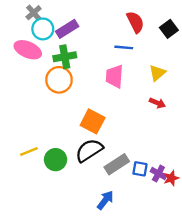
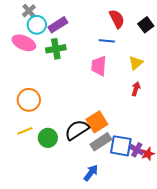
orange circle: (59, 80) -> (29, 100), moved
red arrow: (157, 103) -> (136, 89), turned -96
orange square: (93, 121) -> (97, 122), moved, turned 30
blue square: (140, 169) -> (121, 146), size x1.6

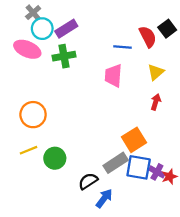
red semicircle: (117, 19) -> (148, 37), moved
orange square: (97, 122) -> (134, 140), moved
black semicircle: (77, 130) -> (88, 181), moved, size x0.7

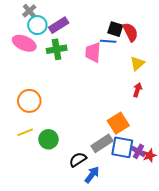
black square: (167, 29) -> (115, 29), moved, turned -35
pink trapezoid: (113, 76) -> (93, 52), moved

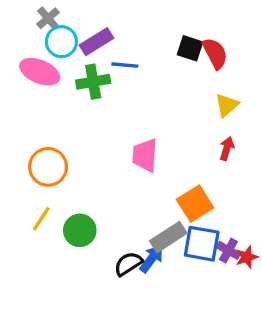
blue line: (108, 41) -> (125, 65), moved
pink trapezoid: (93, 52) -> (145, 155), moved
yellow line: (25, 132) -> (41, 219), turned -35
blue arrow: (92, 175) -> (152, 259), moved

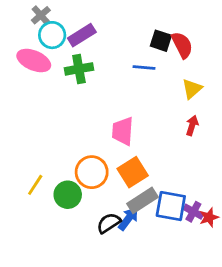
blue line: (125, 65) -> (144, 68), moved
orange circle: (48, 167) -> (92, 172), moved
orange square: (195, 204) -> (133, 172), moved

